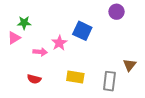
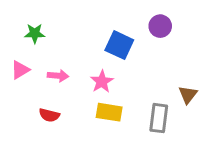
purple circle: (117, 12) -> (160, 26), moved
pink triangle: (14, 38) -> (20, 70), moved
pink star: (59, 43) -> (102, 82), moved

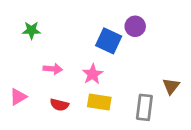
purple circle: (160, 26) -> (135, 26), moved
pink triangle: (20, 70) -> (18, 97), moved
red semicircle: (49, 115) -> (59, 105), moved

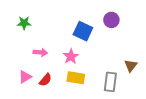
purple circle: (135, 26) -> (111, 20), moved
pink triangle: (18, 97) -> (25, 77), moved
red semicircle: (59, 105) -> (45, 80), turned -64

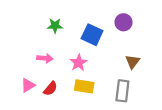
green star: (24, 23) -> (55, 26), moved
brown triangle: (131, 66) -> (133, 62), moved

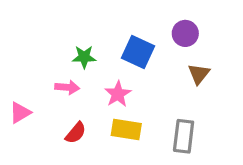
green star: (55, 26) -> (84, 57), moved
brown triangle: (133, 62) -> (199, 74), moved
pink triangle: (28, 85) -> (20, 113), moved

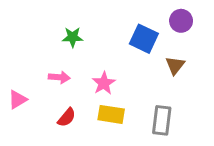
purple circle: (185, 33) -> (181, 21), moved
blue square: (138, 52) -> (144, 39), moved
green star: (84, 57) -> (73, 37), moved

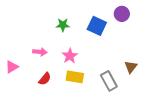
green star: (73, 37) -> (63, 25), moved
brown triangle: (175, 65) -> (131, 67), moved
gray rectangle: (162, 120) -> (109, 81), turned -36

